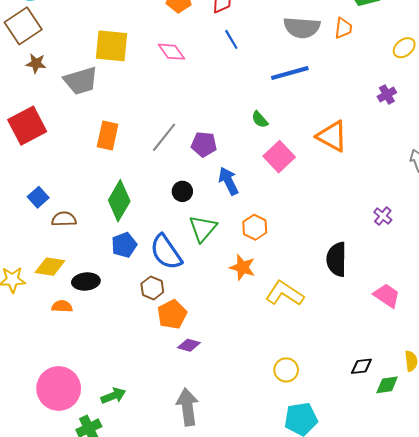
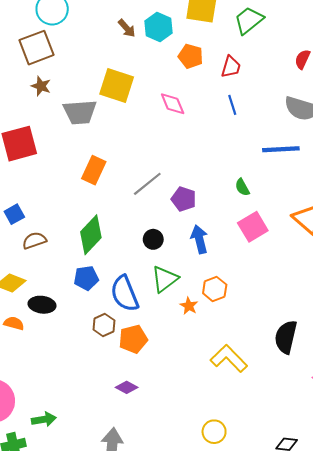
brown semicircle: (64, 219) -> (34, 240), turned -30
orange star: (242, 267) -> (189, 306), moved, size x0.7
orange pentagon: (172, 314) -> (133, 339), moved

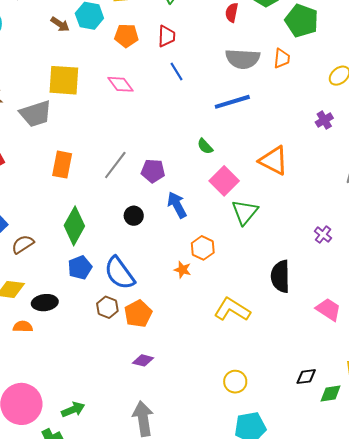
green triangle: (165, 279) -> (245, 212), moved

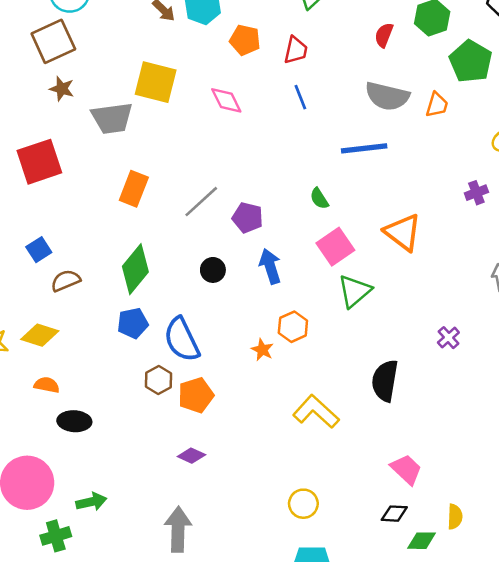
black ellipse: (45, 303) -> (74, 421), moved
pink trapezoid: (328, 309) -> (406, 469), moved

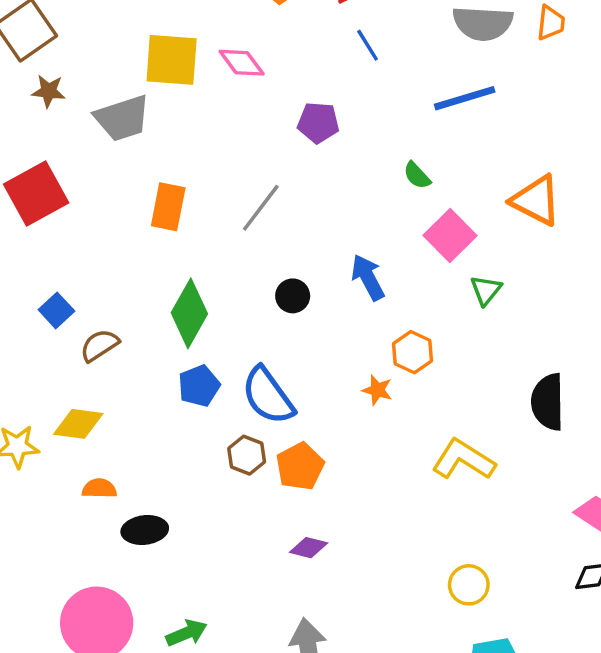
pink diamond: (226, 100) -> (242, 63), moved
purple pentagon: (248, 218) -> (318, 123), moved
green triangle: (355, 291) -> (486, 290), size x0.7

